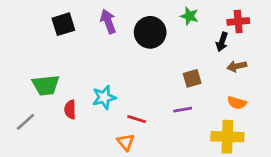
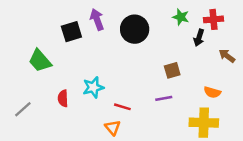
green star: (189, 16) -> (181, 17), moved
black square: (63, 24) -> (71, 32), moved
brown arrow: (237, 66) -> (227, 56), moved, turned 49
green trapezoid: (46, 85) -> (40, 61), moved, turned 55

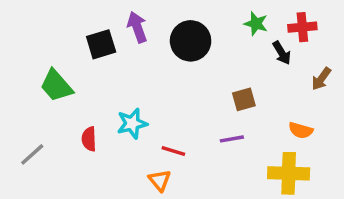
black arrow: (199, 38) -> (282, 53), turned -49
brown arrow: (227, 56) -> (321, 79), turned -91

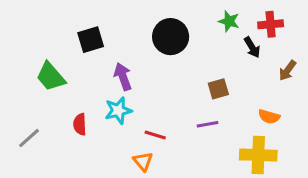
purple arrow: (137, 27) -> (123, 77), moved

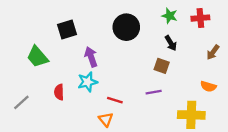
black arrow: (252, 47) -> (171, 43), moved
brown square: (218, 89) -> (162, 66), turned 35
orange semicircle: (269, 117) -> (208, 86), moved

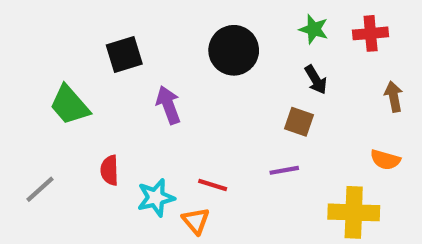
brown arrow: (213, 52) -> (394, 97), turned 133
cyan star: (88, 82) -> (156, 198), moved

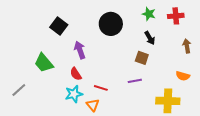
black square: (124, 54) -> (59, 26), turned -36
green trapezoid: (69, 105) -> (44, 63), moved
red semicircle: (109, 170) -> (76, 74), moved, turned -32

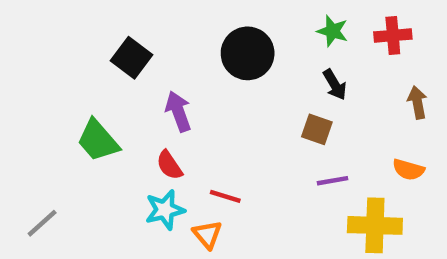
purple line: (135, 81) -> (332, 181), moved
gray line: (19, 90) -> (42, 223), moved

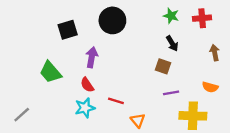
black circle: (248, 53) -> (112, 20), moved
black square: (131, 58) -> (68, 30), turned 36
purple arrow: (178, 111) -> (92, 57), turned 30
orange triangle: (207, 234) -> (138, 120), moved

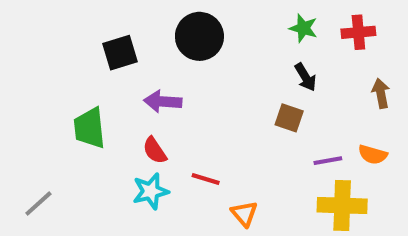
purple arrow: (92, 57) -> (163, 102), turned -96
green trapezoid: (50, 72) -> (89, 128), turned 35
purple line: (171, 93) -> (328, 161), moved

